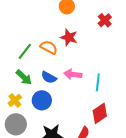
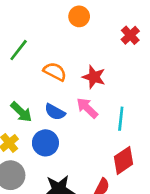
red star: (69, 37) -> (94, 77), moved
green line: (25, 51) -> (19, 50), moved
pink arrow: (73, 74) -> (87, 108), turned 36

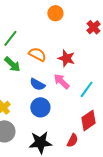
green arrow: (21, 112) -> (12, 64), moved
cyan line: (121, 119) -> (87, 89), turned 30
blue circle: (45, 143) -> (40, 107), moved

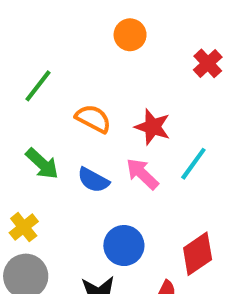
green arrow: (12, 64) -> (42, 164), moved
cyan line: (87, 89) -> (193, 164), moved
blue circle: (40, 107) -> (124, 246), moved

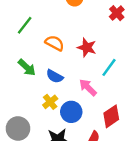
pink arrow: (142, 174) -> (88, 87), moved
yellow cross: (24, 227) -> (50, 102), moved

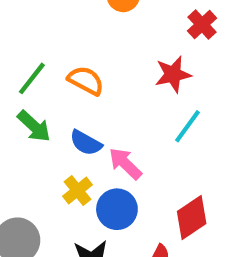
green line: (25, 25) -> (32, 78), moved
red star: (87, 47) -> (173, 74), moved, turned -30
pink arrow: (88, 87) -> (125, 164), moved

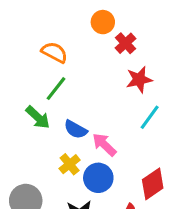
red cross: (202, 25) -> (126, 43), moved
green line: (32, 78) -> (56, 89), moved
orange semicircle: (86, 81) -> (54, 52), moved

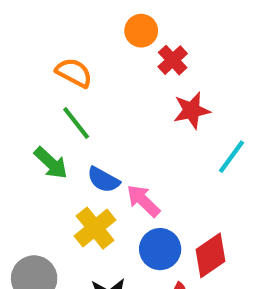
green line: (56, 89) -> (76, 123), turned -76
cyan line: (150, 117) -> (231, 157), moved
yellow cross: (70, 164) -> (95, 228), size x1.4
blue circle: (98, 178) -> (160, 249), moved

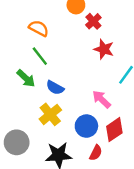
red star: (192, 110) -> (104, 49), turned 30
pink arrow: (143, 201) -> (102, 99), moved

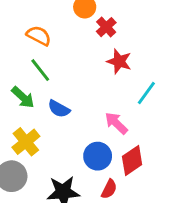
yellow cross: (50, 114) -> (26, 142), moved

